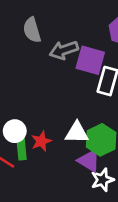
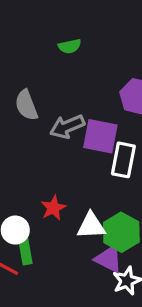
red star: (41, 141) -> (53, 208), moved

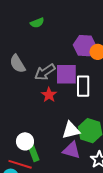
red star: (53, 208) -> (49, 95), moved
purple triangle: (109, 259) -> (72, 150), moved

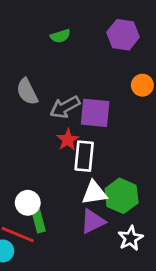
purple hexagon: (85, 46) -> (123, 35), moved
white rectangle: (83, 86) -> (84, 156), moved
purple triangle: (72, 150) -> (93, 221), turned -48

